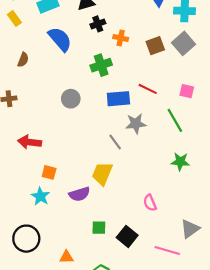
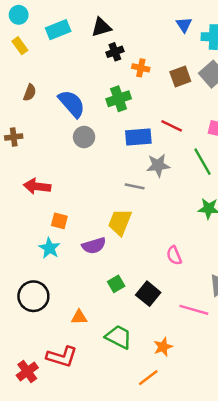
blue semicircle: (60, 39) -> (72, 104), moved
gray line: (115, 142) -> (135, 186), turned -42
green square: (99, 228) -> (116, 284), turned -32

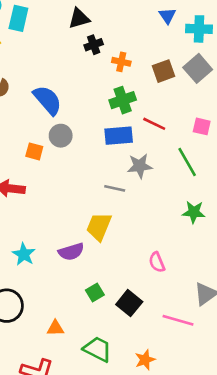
cyan rectangle: (58, 30) -> (18, 18), moved, turned -55
green cross: (119, 99) -> (123, 100), moved
orange square: (59, 221) -> (34, 151), moved

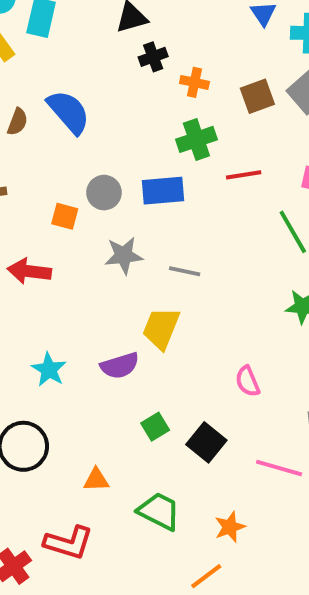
blue semicircle: (47, 100) -> (69, 112), moved
red line: (154, 124) -> (244, 175), turned -35
blue rectangle: (119, 136) -> (163, 191), moved
gray star: (140, 166) -> (124, 256), moved

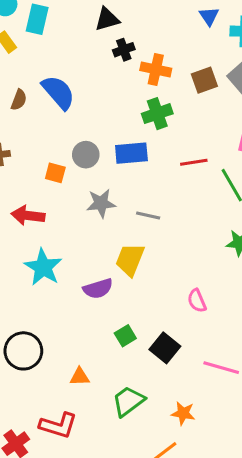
orange cross: (194, 82) -> (156, 69), size x1.4
red line: (244, 175) -> (194, 162), moved
cyan star: (49, 370) -> (43, 267), moved, size x1.4
green trapezoid: (159, 511) -> (128, 401), turned -64
orange star: (230, 527) -> (183, 413), turned 30

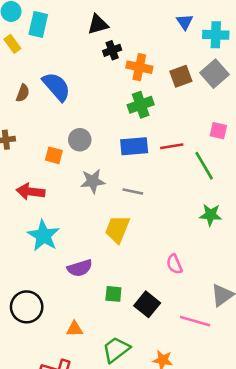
blue rectangle: (131, 153) -> (134, 146), moved
purple semicircle: (98, 289) -> (80, 268), moved
green square: (125, 336) -> (113, 294), turned 36

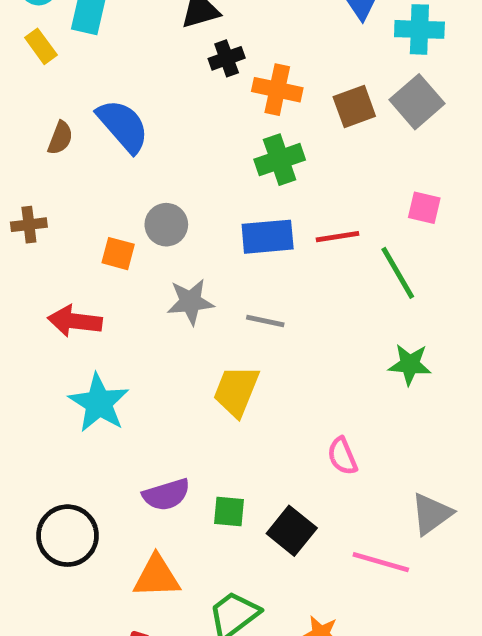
purple semicircle: (80, 268) -> (166, 495), moved
orange triangle: (75, 329) -> (157, 577), size x1.5

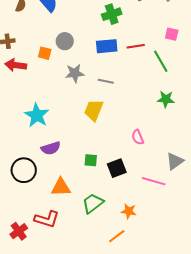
red arrow: (75, 321) -> (16, 65), moved
purple semicircle: (166, 495) -> (51, 148), moved
black square: (292, 531) -> (117, 168), turned 30

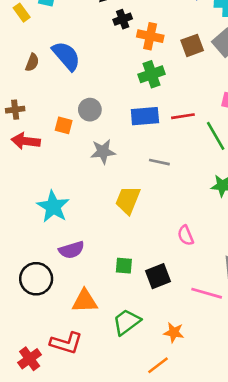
gray line: (106, 81) -> (159, 162), moved

